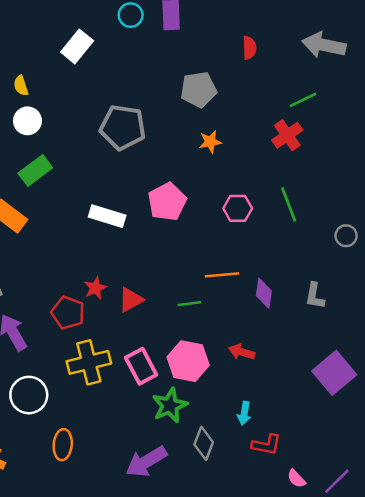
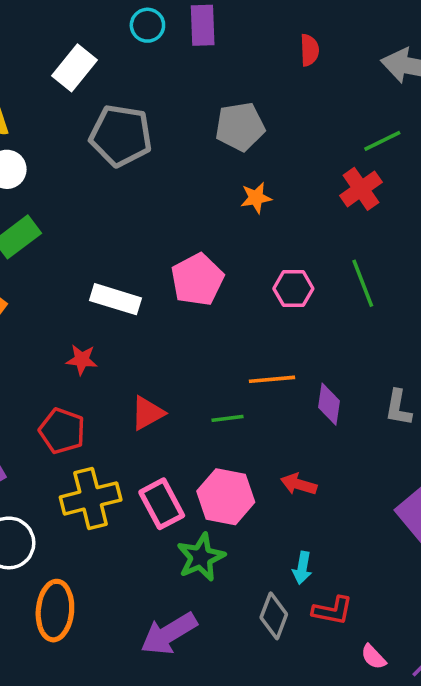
red semicircle: (249, 48) -> (309, 50), moved
gray pentagon: (123, 127) -> (121, 136), moved
red star: (95, 288) -> (82, 360), moved, turned 30
gray diamond: (204, 443) -> (274, 616), moved
orange ellipse: (63, 445) -> (55, 611), size x1.4

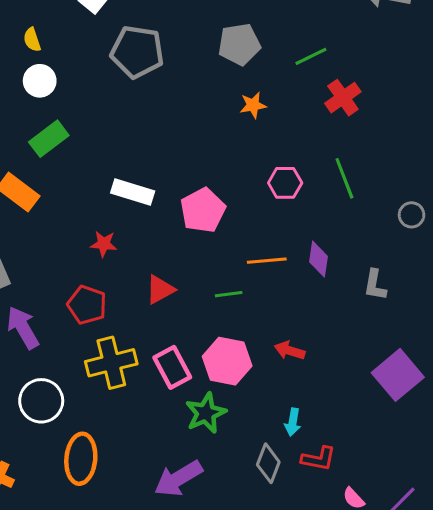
green line: (382, 141) -> (311, 56), moved
pink pentagon: (197, 280) -> (203, 210), moved
purple diamond: (329, 404) -> (319, 259), moved

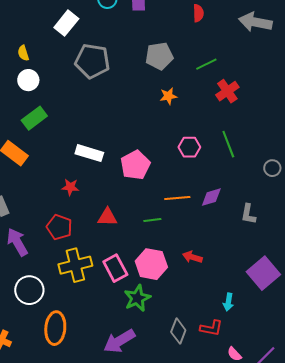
purple diamond: (319, 259) -> (211, 197), turned 65
red triangle: (160, 290) -> (107, 217), turned 30
cyan arrow: (293, 422) -> (228, 302), moved

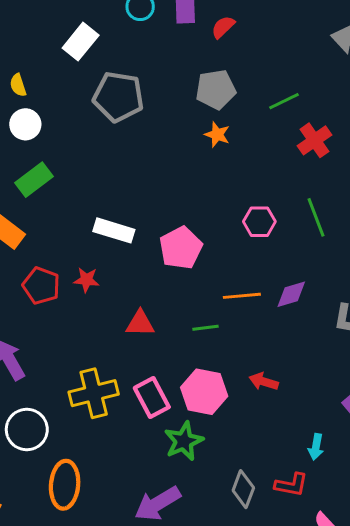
red semicircle: (198, 13) -> (223, 27), moved, turned -132
orange star: (168, 96) -> (217, 135), moved, turned 30
red pentagon: (59, 227) -> (41, 286), moved

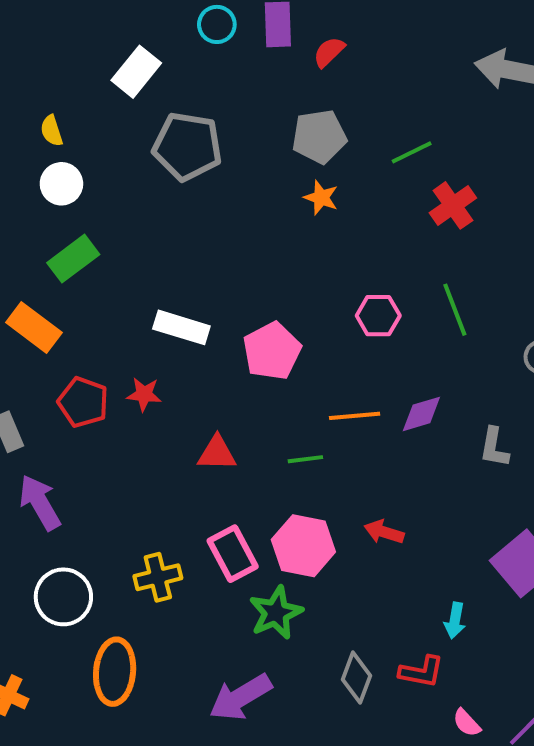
yellow cross: (94, 393) -> (158, 577), moved, size x0.7

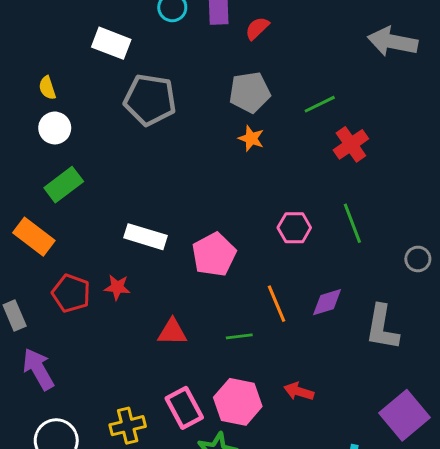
white rectangle: (136, 72) -> (111, 43), turned 72
orange line: (355, 416) -> (276, 304), turned 72
gray L-shape: (494, 447) -> (382, 327), size x1.5

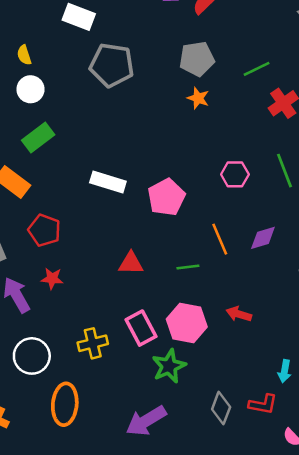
red star: (117, 287) -> (52, 279), moved

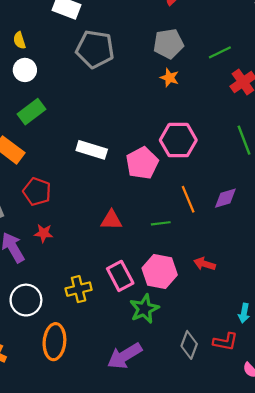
pink hexagon: (235, 174) -> (178, 140), moved, size x1.5

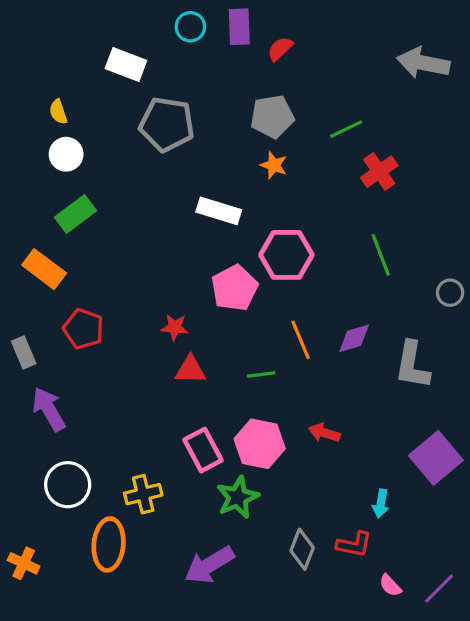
white rectangle: (92, 150) -> (219, 211), moved
red star: (44, 233) -> (175, 327), moved
yellow cross: (79, 289) -> (143, 494), moved

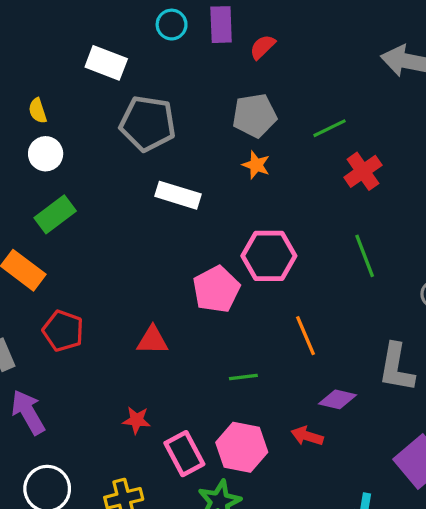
white rectangle: (219, 211) -> (178, 195), moved
red star: (175, 327) -> (136, 420), moved
purple diamond: (354, 338) -> (337, 399), moved, turned 30
orange line: (301, 340) -> (306, 336), moved
red triangle: (190, 370) -> (152, 340), moved

